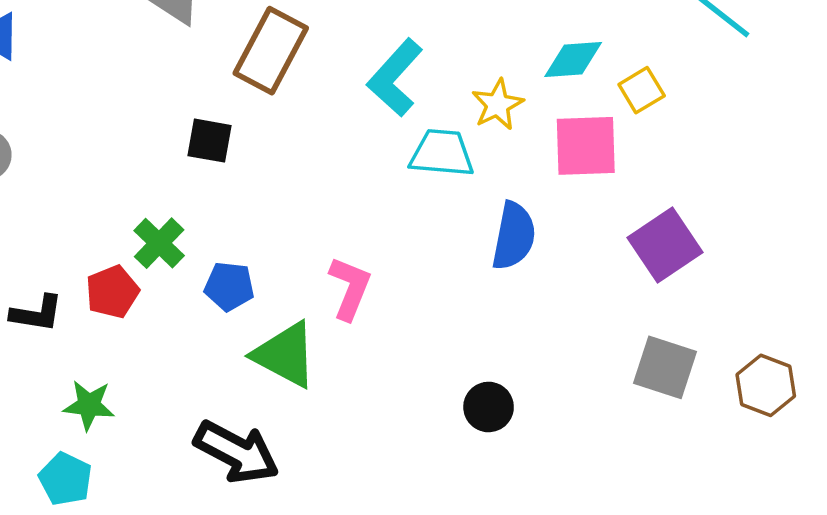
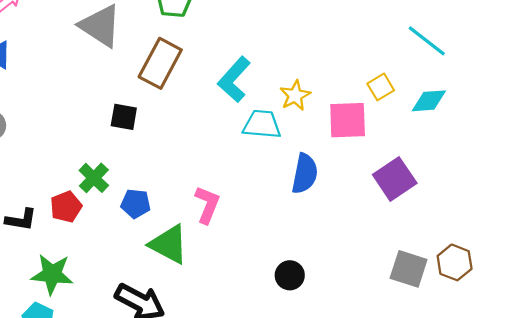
cyan diamond: (573, 60) -> (429, 101), moved
gray square: (665, 367) -> (409, 269), moved
green star: (89, 405) -> (52, 274), size x1.4

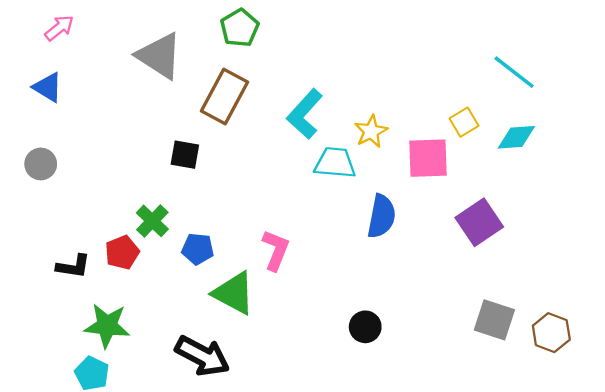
brown hexagon: (455, 262) -> (551, 333), moved

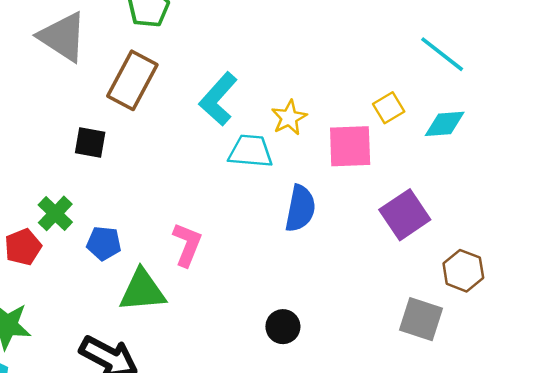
green triangle: (234, 293) -> (142, 291), turned -33
brown hexagon: (551, 333) -> (463, 271), moved

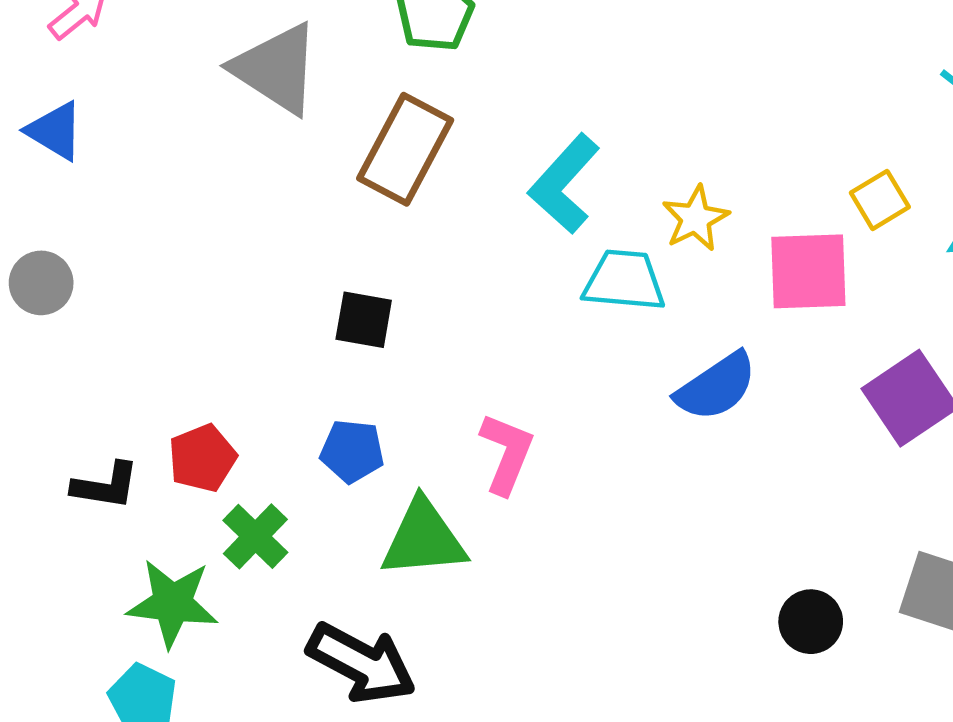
black square: (90, 143) -> (364, 320), moved
blue semicircle: (300, 208) -> (716, 387), turned 45
green cross: (55, 213) -> (255, 536), moved
black circle: (283, 327) -> (811, 622), moved

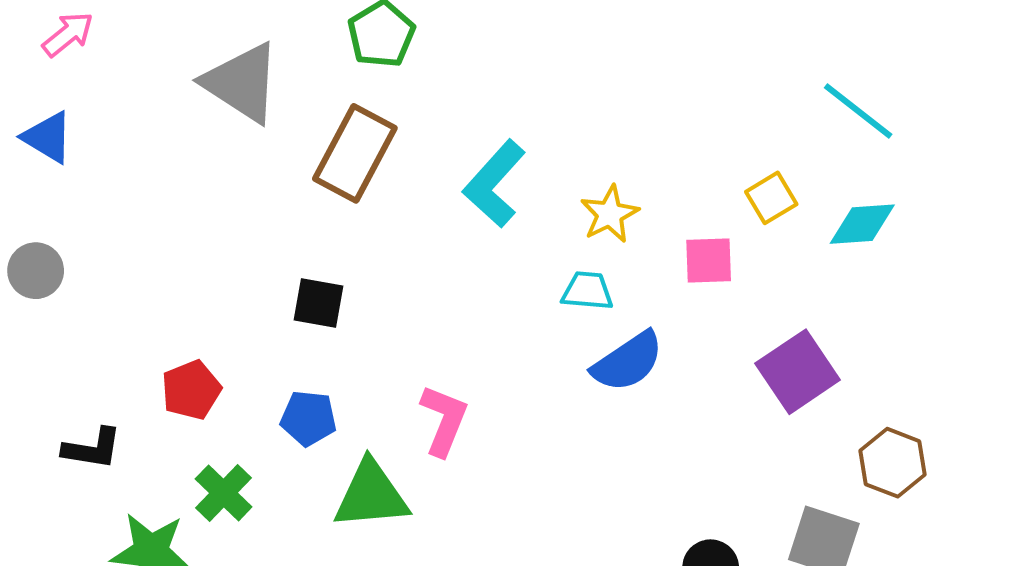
pink square: (808, 271) -> (709, 261), size x0.7
cyan trapezoid: (624, 281) -> (587, 291), moved, size x0.7
red pentagon: (202, 458) -> (191, 390), moved

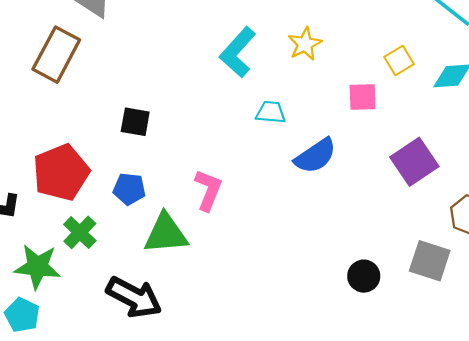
brown rectangle: (355, 153) -> (56, 55), moved
yellow star: (610, 214) -> (305, 44), moved
cyan trapezoid: (587, 291) -> (271, 112), moved
red pentagon: (191, 390) -> (61, 172), size x1.6

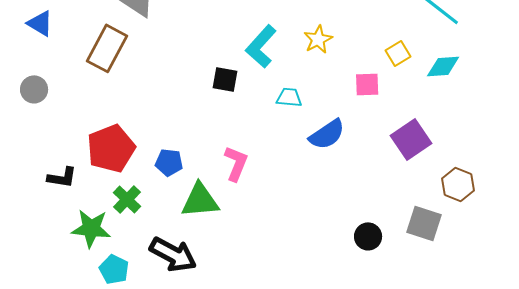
black square: (135, 122) -> (225, 79), moved
cyan pentagon: (22, 315) -> (114, 269), moved

